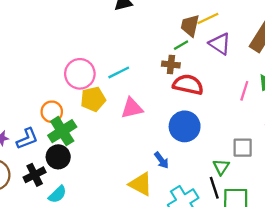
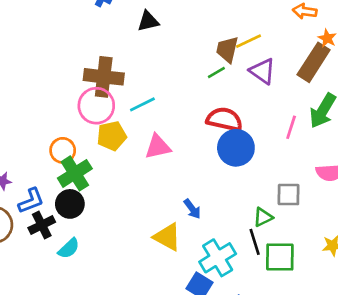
brown cross: (171, 65) -> (104, 77), moved, size x1.8
blue circle: (185, 126) -> (236, 148), moved
blue L-shape: (27, 139) -> (31, 201), moved
green triangle: (221, 167) -> (263, 217), turned 30

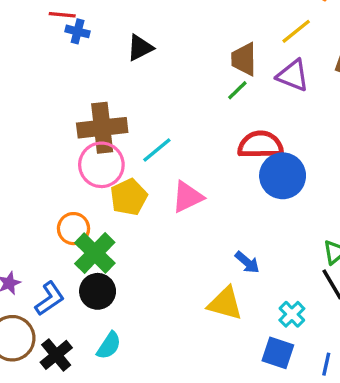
yellow line: (248, 41) -> (296, 31), moved
black cross: (42, 225) -> (56, 355), moved
cyan cross: (218, 258) -> (292, 314), size x0.6

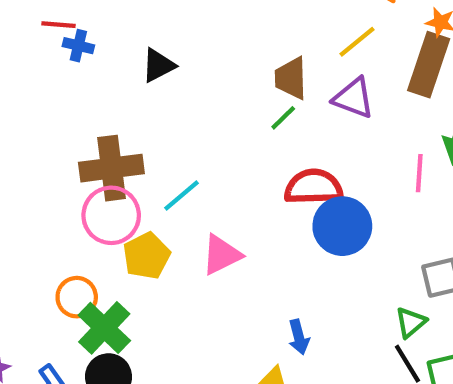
blue arrow: (247, 262) -> (299, 337), turned 36

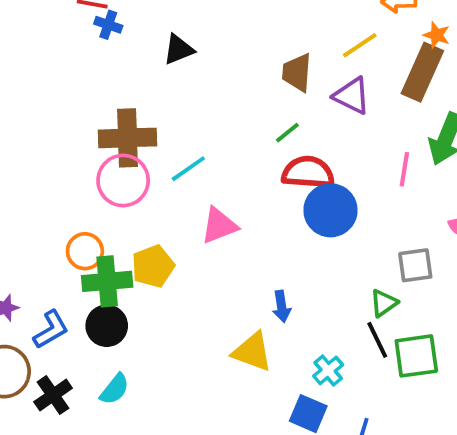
green line: (283, 118) -> (287, 133), moved
yellow pentagon: (146, 256) -> (153, 266), moved
green cross: (104, 328) -> (107, 281), turned 36

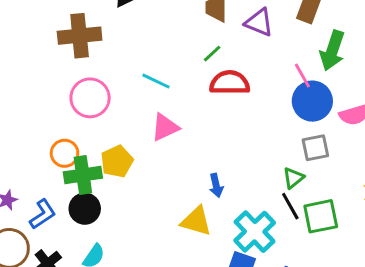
brown cross: (127, 138) -> (80, 36), moved
cyan line: (188, 169) -> (156, 81), moved, turned 64
pink line: (404, 169) -> (302, 76), turned -35
blue circle: (331, 210) -> (312, 101), moved
cyan cross: (328, 370) -> (255, 232), size x1.8

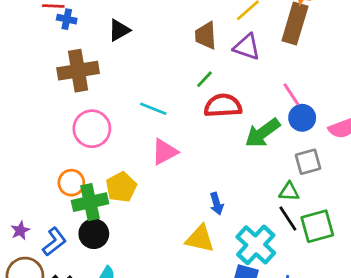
green arrow: (332, 51) -> (262, 133), moved, turned 39
blue circle: (312, 101) -> (302, 118), size x0.7
green triangle: (293, 178) -> (289, 192), turned 45

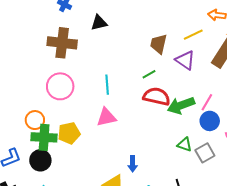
pink line: (291, 94) -> (207, 102), turned 48
cyan line: (153, 109) -> (107, 85), turned 48
green arrow: (262, 133) -> (181, 105), moved
gray square: (308, 162) -> (205, 153), turned -30
green triangle: (289, 192) -> (185, 144), moved

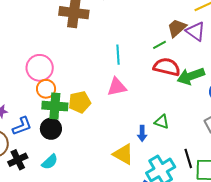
brown trapezoid: (159, 44) -> (177, 28), moved, turned 35
pink circle: (60, 86) -> (40, 68), moved
green triangle: (185, 144) -> (162, 122), moved

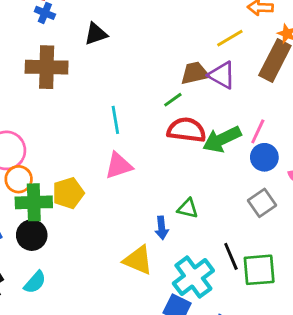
brown trapezoid: (177, 28) -> (195, 73), turned 35

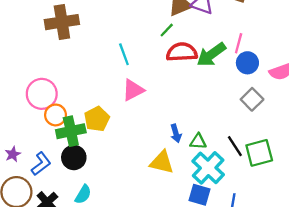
green triangle: (188, 208) -> (198, 141), moved

